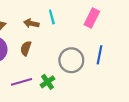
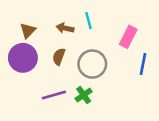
pink rectangle: (92, 18) -> (128, 37), moved
gray circle: (71, 60) -> (92, 64), moved

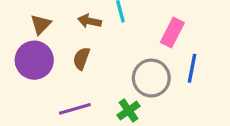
gray circle: (92, 64) -> (151, 78), moved
green cross: (84, 95) -> (129, 111), moved

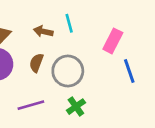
blue line: (192, 68) -> (129, 71), turned -30
gray circle: (151, 78) -> (68, 71), moved

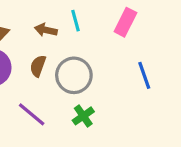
pink rectangle: (113, 41) -> (125, 22), moved
purple line: (31, 105) -> (32, 114), turned 56

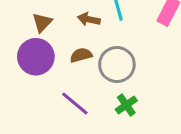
brown semicircle: (38, 66) -> (81, 55), turned 55

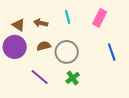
brown arrow: (89, 19) -> (41, 23), moved
brown triangle: (42, 22) -> (19, 25), turned -40

